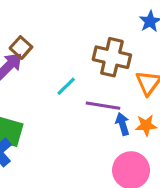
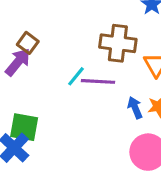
purple line: (103, 106) -> (98, 81), moved

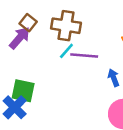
brown cross: (118, 43) -> (66, 26), moved

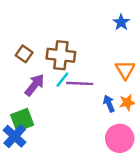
purple arrow: (20, 38) -> (35, 85), moved
green square: (23, 91) -> (22, 120), turned -30

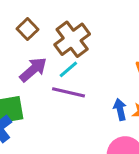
brown cross: (61, 55) -> (72, 39), turned 36
purple line: (80, 83) -> (69, 92), moved

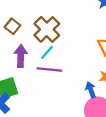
purple arrow: (33, 70) -> (21, 56), turned -40
blue arrow: (120, 109) -> (91, 90), moved

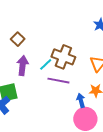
brown cross: (47, 29) -> (63, 57), moved, turned -30
purple line: (49, 69) -> (58, 81), moved

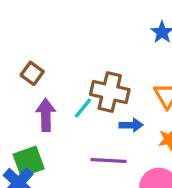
purple line: (58, 81) -> (108, 161), moved
blue arrow: (81, 100) -> (131, 125), moved, turned 112

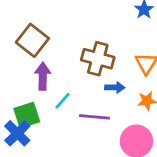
brown square: (32, 73) -> (32, 40), size x1.6
cyan line: (83, 108) -> (62, 101), moved

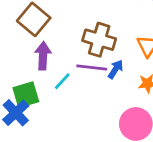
blue arrow: (115, 87) -> (116, 69), turned -60
purple line: (95, 117) -> (92, 68), moved

